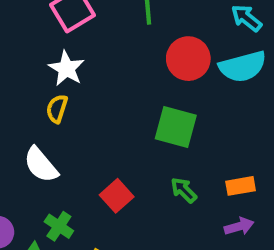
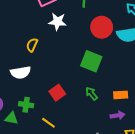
white star: (66, 68) -> (58, 22), moved, turned -30
white semicircle: (41, 165) -> (21, 72), turned -66
green cross: (59, 226) -> (26, 105), turned -32

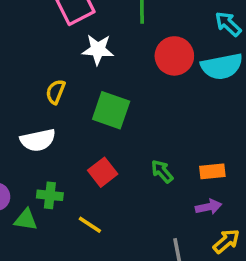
green square: (91, 61) -> (111, 110), moved

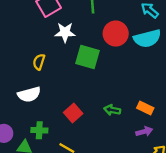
green square: (111, 110) -> (87, 57), moved
green arrow: (162, 171) -> (112, 110), turned -35
orange rectangle: (212, 171) -> (145, 108), turned 35

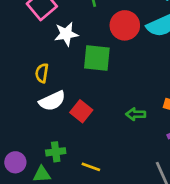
white semicircle: (29, 94) -> (52, 101), moved
red square: (73, 113) -> (81, 111), moved

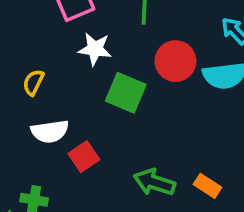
yellow semicircle: (42, 73) -> (33, 82), moved
green arrow: (136, 114) -> (154, 182), size x1.5

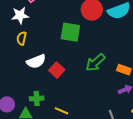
white star: (95, 49) -> (20, 15), moved
green arrow: (154, 182) -> (95, 62), moved, turned -45

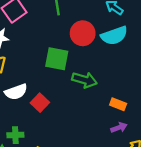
green arrow: (95, 62) -> (84, 80), moved, turned -125

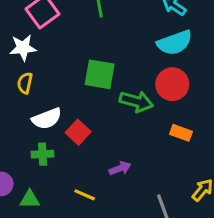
red circle: (83, 33) -> (172, 84), moved
purple arrow: (119, 128) -> (120, 168), moved
green cross: (15, 135) -> (43, 154), moved

